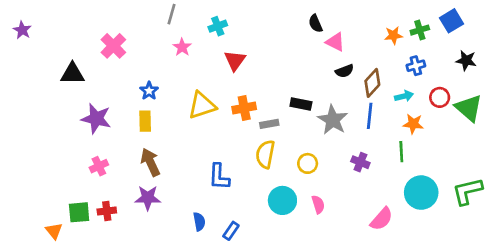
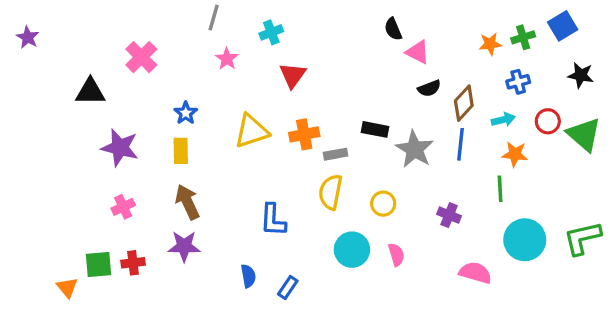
purple cross: (360, 162) -> (449, 215), moved
pink semicircle: (382, 219) -> (475, 273), turned -115

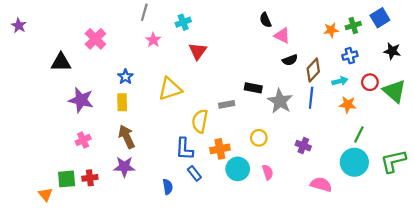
orange cross: (304, 134) -> (220, 149), moved
green line: (500, 189) -> (359, 134), moved, turned 30
yellow semicircle: (331, 192) -> (200, 121), moved
blue rectangle: (288, 287) -> (194, 173), moved, turned -72

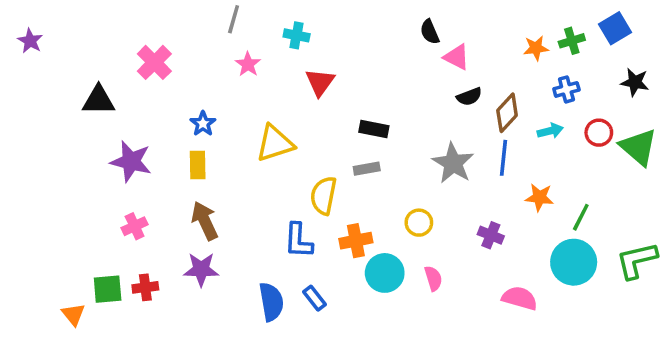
cyan cross: (183, 22) -> (297, 35), turned 32
black rectangle: (253, 88) -> (374, 129), moved
orange star: (348, 104) -> (539, 197), moved
blue rectangle: (194, 173) -> (315, 298), moved
blue semicircle: (168, 187) -> (271, 302), size x1.5

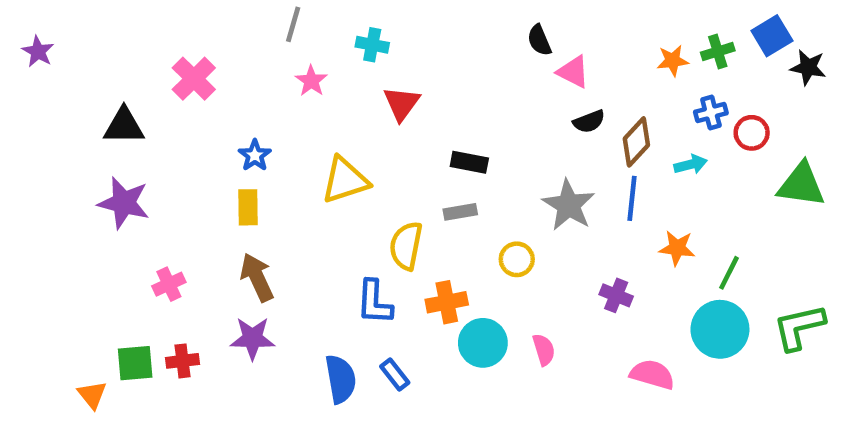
black star: (635, 82) -> (808, 67), moved
red circle: (599, 133) -> (752, 133), moved
green triangle: (638, 147) -> (801, 185), turned -33
purple star: (131, 161) -> (124, 203), moved
yellow circle: (419, 223) -> (517, 259), moved

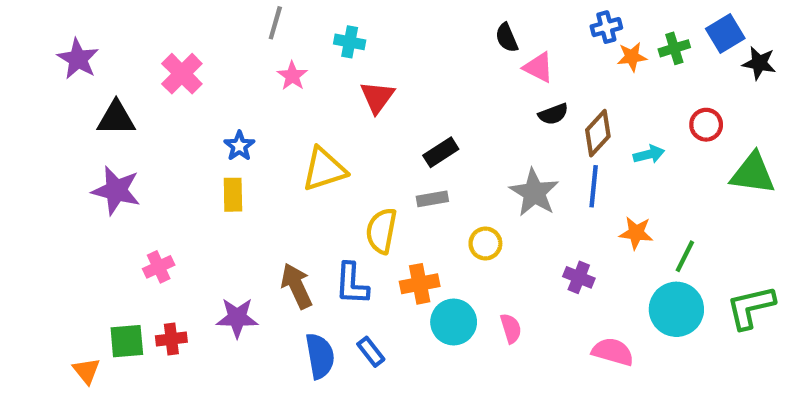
purple star: (38, 52) -> (78, 59), moved, size x1.4
blue cross: (711, 113) -> (606, 27), moved
black rectangle: (469, 162) -> (441, 152), turned -44
brown arrow: (257, 277) -> (297, 286), moved

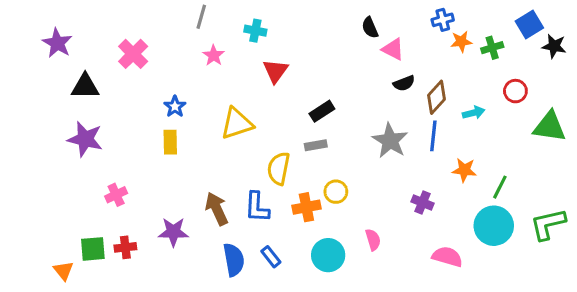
green cross: (674, 48) -> (492, 48), moved
yellow circle: (485, 244) -> (336, 192), moved
cyan circle: (454, 322) -> (328, 255), moved

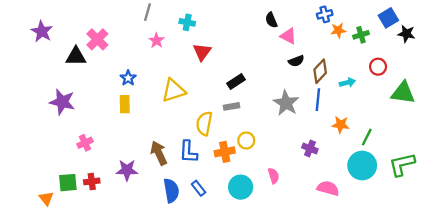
black triangle: (85, 86) -> (76, 56), moved

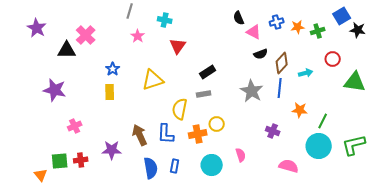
blue cross: (325, 14) -> (277, 22), moved
blue rectangle: (199, 188) -> (175, 166), turned 48

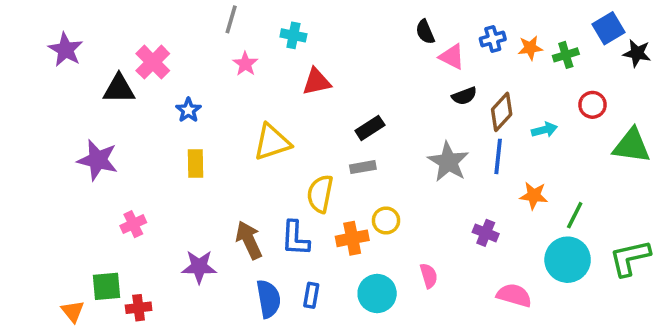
red triangle: (178, 46) -> (317, 82), turned 42
blue star: (113, 69) -> (188, 110), moved
red cross: (81, 160) -> (139, 308), moved

